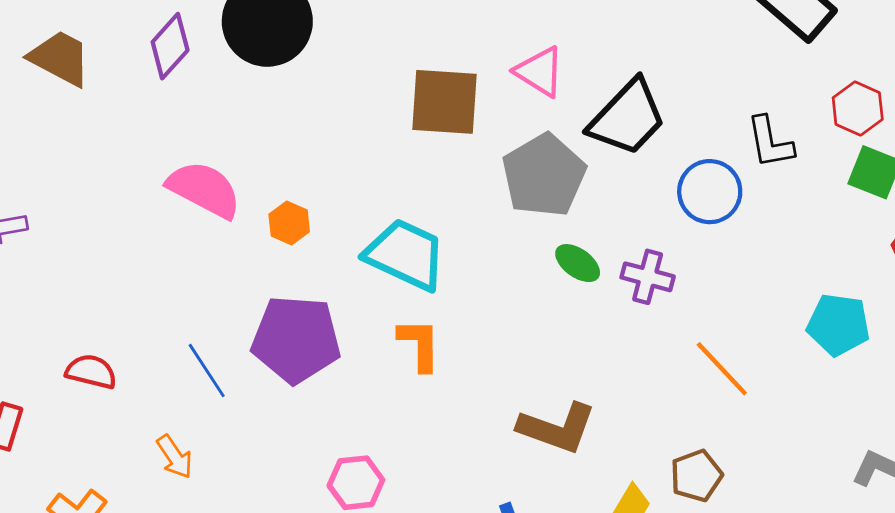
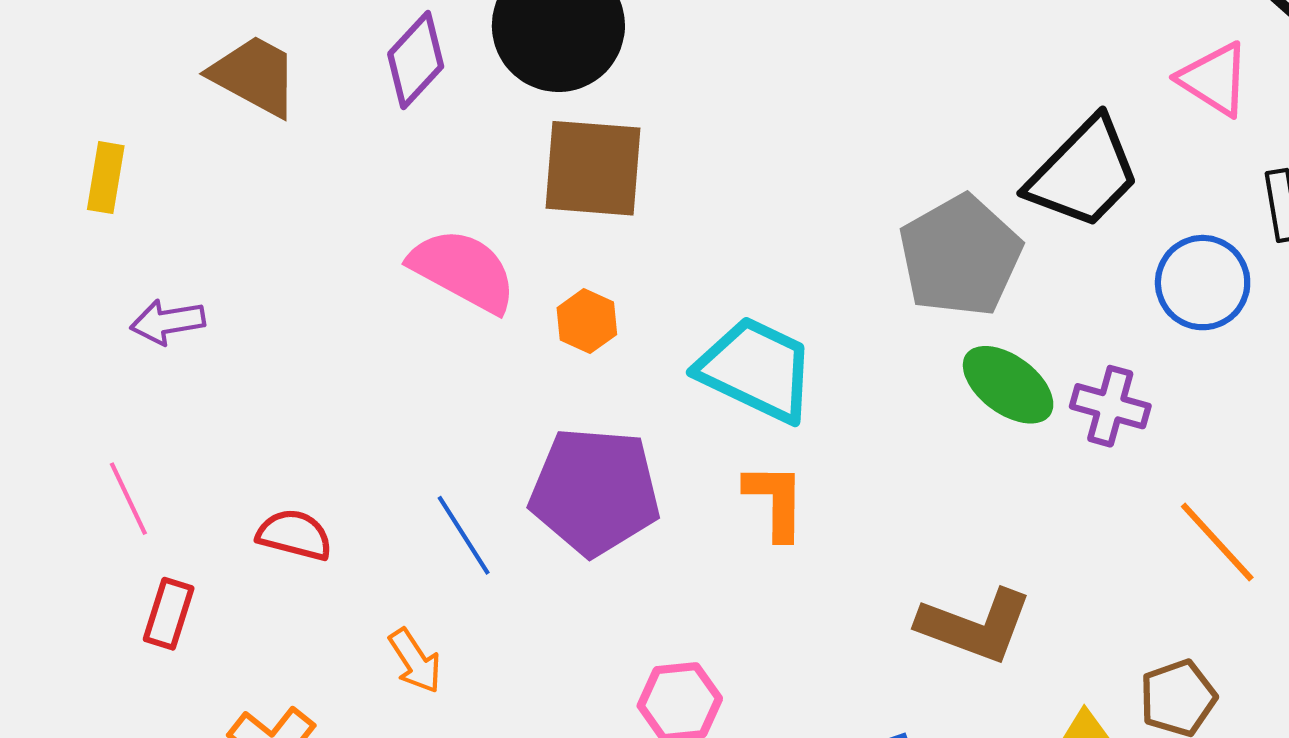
pink triangle: (540, 72) -> (1214, 79), moved
brown square: (444, 102) -> (593, 168), moved
green ellipse: (578, 263) -> (1008, 385), size x1.4

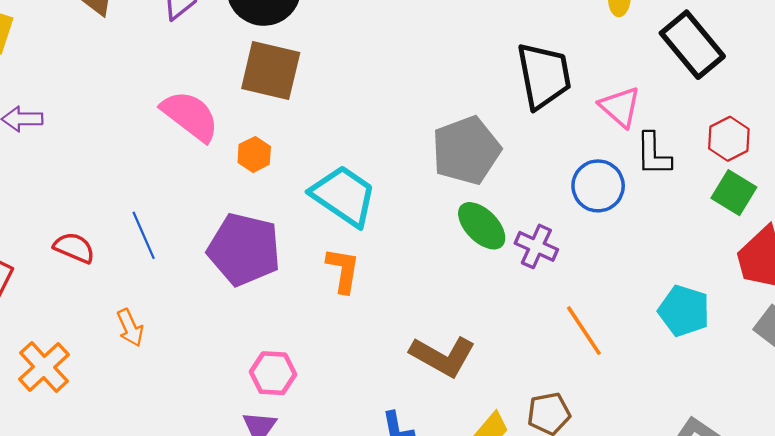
pink triangle: (1214, 79) -> (620, 107), moved
black trapezoid: (1084, 173) -> (544, 76), moved, turned -64
blue line: (464, 535) -> (144, 235), moved

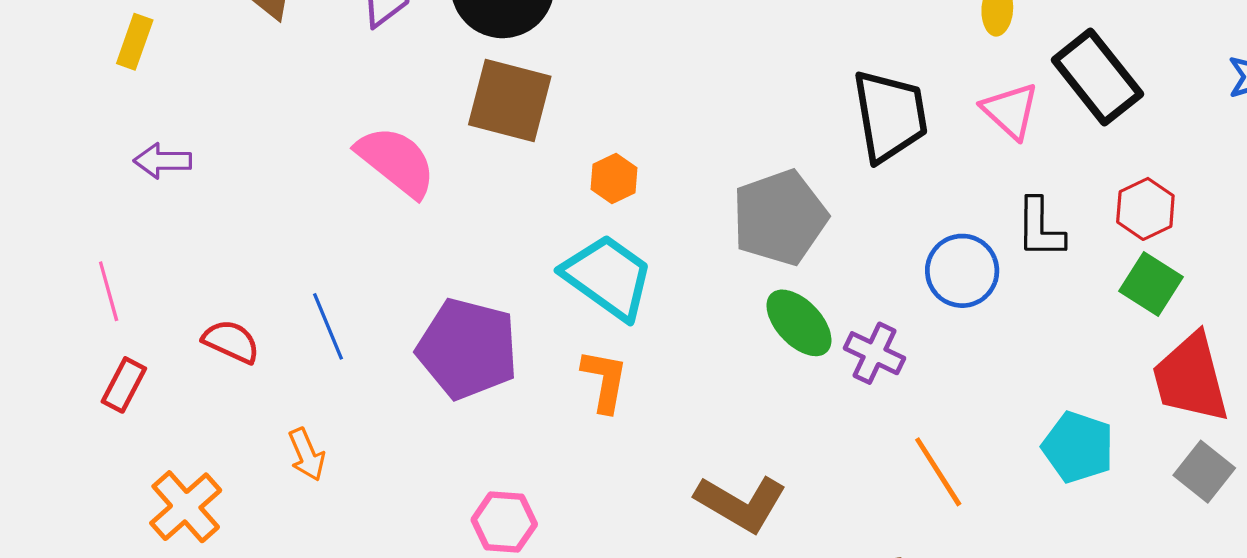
pink triangle: (620, 107) -> (1010, 111), moved
orange hexagon: (254, 154) -> (614, 178), moved

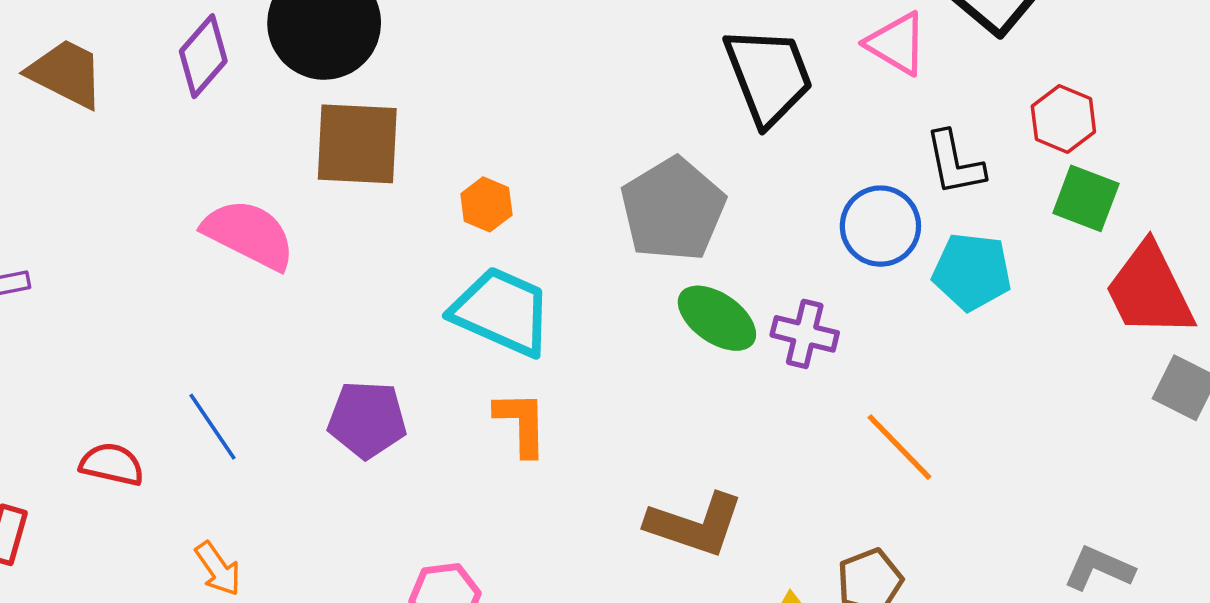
purple pentagon: (468, 349) -> (367, 420), size x0.7
cyan pentagon: (1078, 447) -> (972, 272), moved

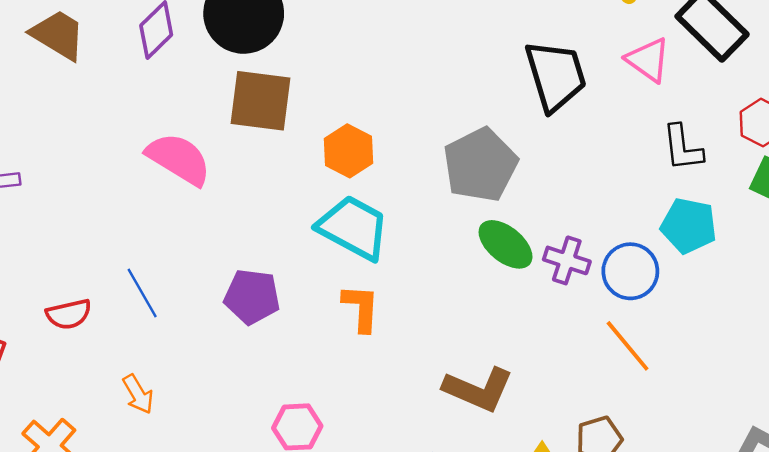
orange hexagon: (486, 204) -> (349, 151), size x1.4
blue circle: (880, 226) -> (630, 271), moved
red semicircle: (112, 464) -> (69, 314), turned 150

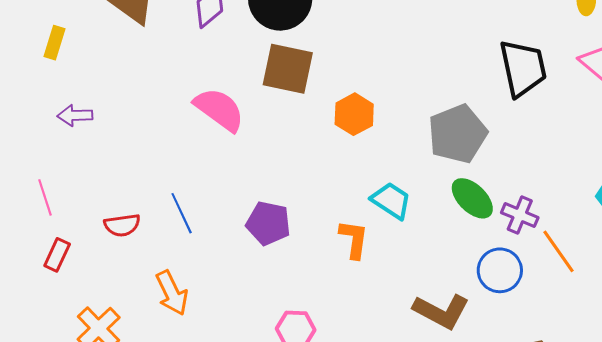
cyan trapezoid: (353, 228) -> (391, 201), moved, size x0.7
blue circle: (630, 271) -> (500, 270), moved
orange line: (628, 346) -> (559, 251), moved
orange arrow: (138, 394) -> (172, 293), size x1.4

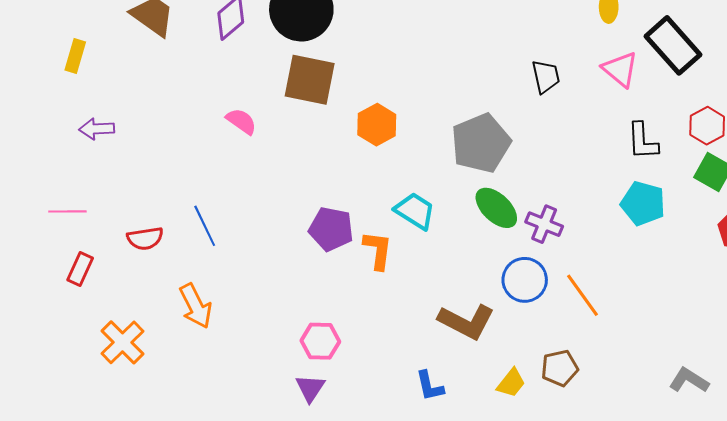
black trapezoid: (523, 68) -> (546, 77), size x0.6
pink semicircle: (219, 109) -> (241, 121), size x0.6
pink line: (45, 197) -> (67, 211), turned -72
purple pentagon: (268, 223) -> (331, 229), moved
orange line: (559, 251) -> (583, 295), moved

